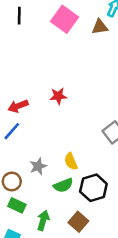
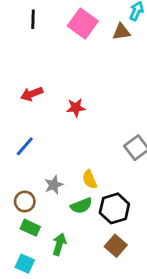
red arrow: (18, 106) -> (32, 94), moved
brown square: (78, 222) -> (116, 246), moved

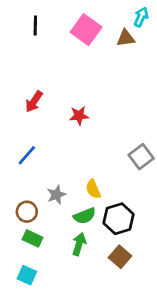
red arrow: (32, 94) -> (34, 102), turned -35
green arrow: (59, 244) -> (79, 244), moved

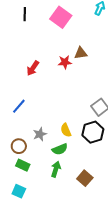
brown triangle: (126, 38) -> (81, 53), moved
red arrow: (34, 102) -> (33, 68), moved
red star: (79, 116) -> (65, 62), moved
black hexagon: (119, 219) -> (93, 132), moved

